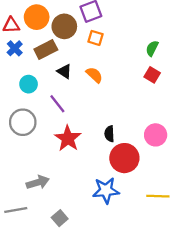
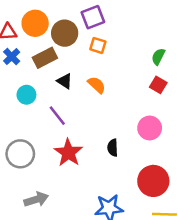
gray circle: (23, 122) -> (20, 154), moved
pink circle: (156, 135) -> (150, 128), moved
red circle: (124, 158) -> (153, 181), moved

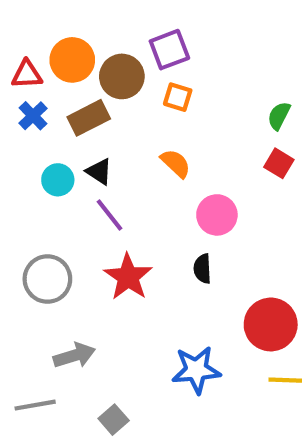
black triangle: (65, 81) -> (99, 172), moved
pink circle: (150, 128) -> (217, 215), moved

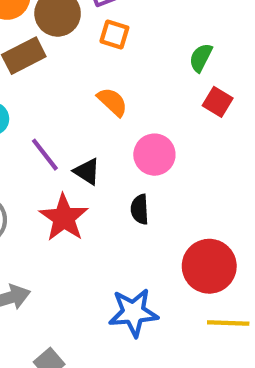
green semicircle: (279, 116) -> (201, 58), moved
black triangle: (99, 172) -> (87, 171), moved

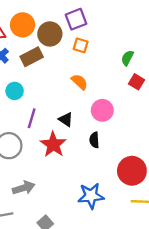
purple line: (45, 155) -> (32, 118), moved, turned 54

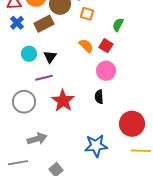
green semicircle: (127, 58) -> (118, 25), moved
red square: (136, 82) -> (106, 46), moved
purple line: (32, 118) -> (44, 78), turned 60
black triangle: (66, 119) -> (50, 57), moved, turned 32

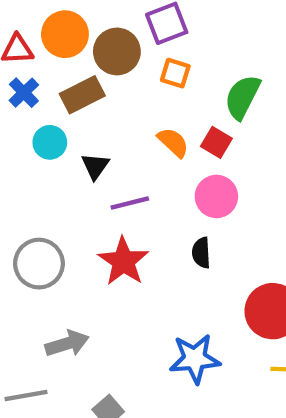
green semicircle: (118, 25) -> (242, 97), size x1.5
cyan circle: (29, 54) -> (50, 142), moved
purple line: (44, 78) -> (130, 203), moved

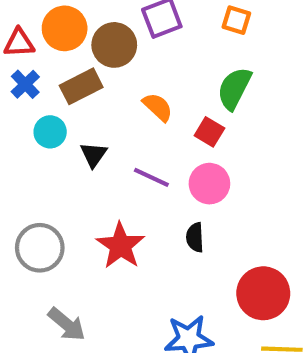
orange square: (175, 73) -> (236, 20), moved
orange semicircle: (173, 142) -> (158, 107), moved
purple line: (130, 203) -> (151, 177), moved, turned 39
gray arrow: (67, 344) -> (67, 324), turned 57

